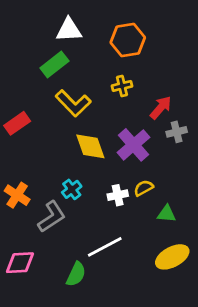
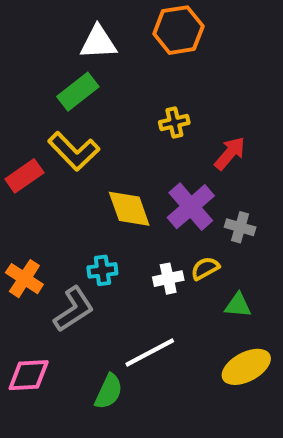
orange hexagon: (128, 40) -> (178, 30), moved
yellow L-shape: (73, 103) -> (74, 151), moved
gray cross: (177, 132) -> (240, 227), moved, turned 30
cyan cross: (72, 189) -> (102, 270), turned 30

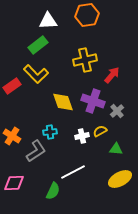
yellow cross: (174, 122) -> (85, 60), size x1.6
purple cross: (191, 207) -> (93, 101), turned -30
gray cross: (240, 227) -> (117, 111), turned 32

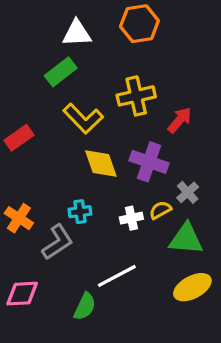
yellow L-shape: (36, 74) -> (83, 118), moved
gray cross: (117, 111) -> (188, 192), moved
green triangle: (116, 149) -> (186, 239), size x1.6

